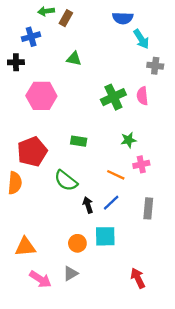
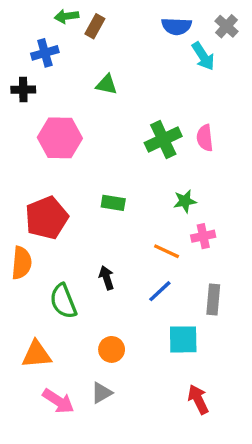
gray cross: (155, 66) -> (227, 26), moved, turned 35
green semicircle: (66, 181) -> (63, 301), moved, turned 30
black arrow: (88, 205) -> (107, 278), moved
cyan square: (105, 236) -> (183, 339), moved

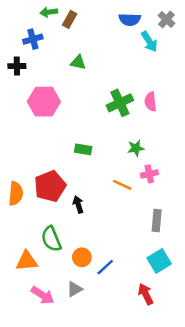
red pentagon: (47, 218) -> (50, 186), moved
blue line: (160, 291) -> (105, 267), moved
green semicircle: (63, 301) -> (51, 239), moved
cyan square: (183, 339) -> (159, 261), moved, turned -30

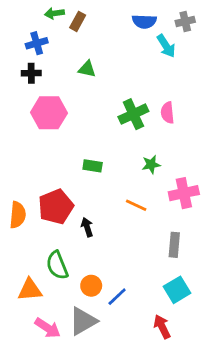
gray cross: (166, 19) -> (185, 21), turned 35
black cross: (17, 66) -> (31, 73), moved
pink cross: (149, 174) -> (184, 193), moved, size x1.5
gray triangle: (75, 289) -> (83, 321), size x1.6

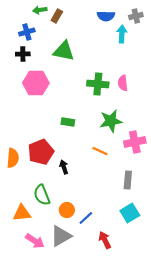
cyan arrow: (166, 46) -> (122, 34), turned -144
green triangle: (87, 69) -> (64, 51), size x1.6
green cross: (133, 114) -> (98, 84), turned 30
green star: (151, 164) -> (111, 121), size x1.6
red arrow: (162, 327) -> (105, 240), moved

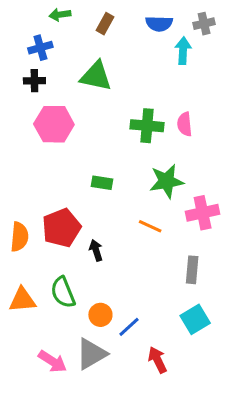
brown rectangle: (57, 16) -> (105, 24), moved
orange triangle: (22, 213) -> (22, 300), moved

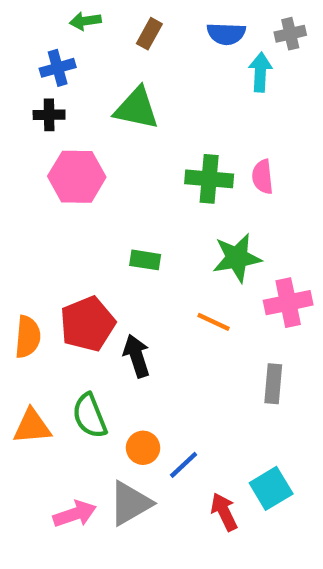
black arrow: (96, 250) -> (137, 356), size x1.4
cyan square: (195, 319) -> (271, 488), moved
pink arrow: (52, 361) -> (75, 514), turned -52

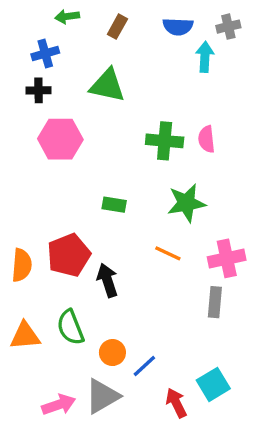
pink cross: (288, 303) -> (227, 258), moved

